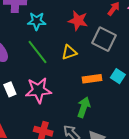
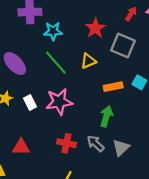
red star: (78, 21) -> (95, 28), turned 30

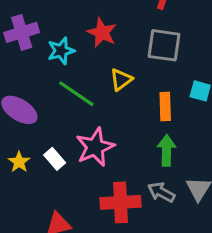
red star: (95, 28) -> (102, 33), moved
orange rectangle: (113, 87) -> (165, 107), turned -66
red cross: (66, 143) -> (121, 202), size x1.4

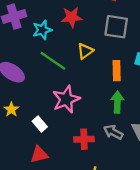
red star: (102, 33) -> (72, 17), turned -30
white rectangle: (55, 159) -> (40, 124), moved
red cross: (121, 202) -> (84, 139), size x0.7

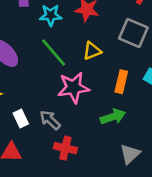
pink star: (66, 99) -> (73, 88), moved
green arrow: (117, 102) -> (113, 117), turned 55
gray arrow: (113, 132) -> (50, 120), moved

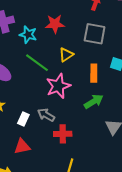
cyan star: (51, 15) -> (28, 35), turned 30
white rectangle: (21, 119) -> (23, 119), turned 64

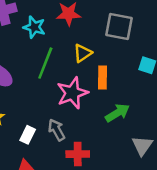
green line: (37, 63) -> (45, 63), turned 75
orange rectangle: (94, 73) -> (103, 77), moved
gray arrow: (46, 115) -> (57, 130), turned 30

